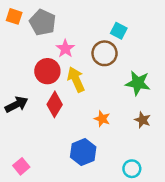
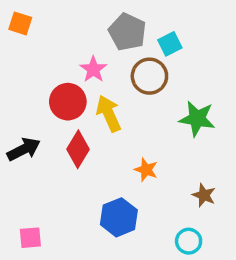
gray pentagon: (43, 22) -> (127, 32), moved
cyan square: (119, 31) -> (170, 44), turned 35
brown star: (143, 120) -> (204, 195), moved
pink square: (21, 166) -> (30, 238), turned 35

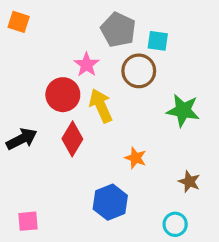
cyan square: (170, 44) -> (158, 41), turned 35

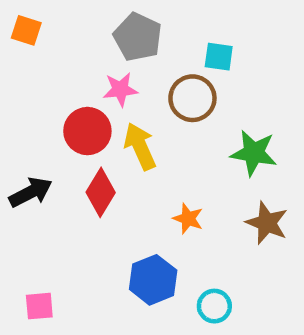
gray pentagon: (118, 30) -> (138, 37), moved
pink star: (87, 65) -> (120, 89), turned 30
brown star: (189, 182) -> (267, 223), moved, size x1.4
cyan circle: (175, 224) -> (214, 306), moved

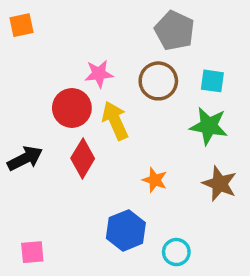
orange square: (26, 30) -> (21, 25), turned -30
gray pentagon: (138, 37) -> (175, 31), moved
cyan square: (219, 57) -> (212, 81), moved

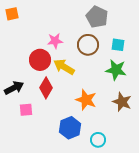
yellow arrow: (115, 121) -> (64, 67), turned -35
orange star: (155, 180) -> (86, 100), size x1.5
pink square: (32, 252) -> (26, 110), moved

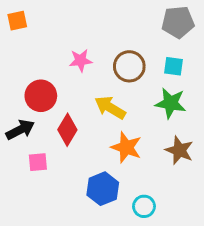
gray pentagon: (97, 17) -> (178, 22), moved, turned -30
red circle: (40, 60) -> (41, 96), moved
yellow arrow: (64, 67) -> (110, 108), moved

